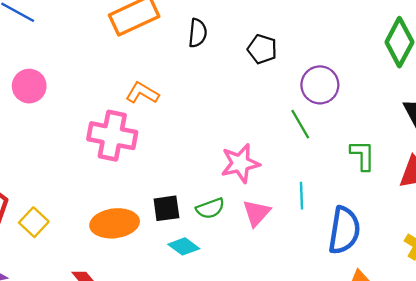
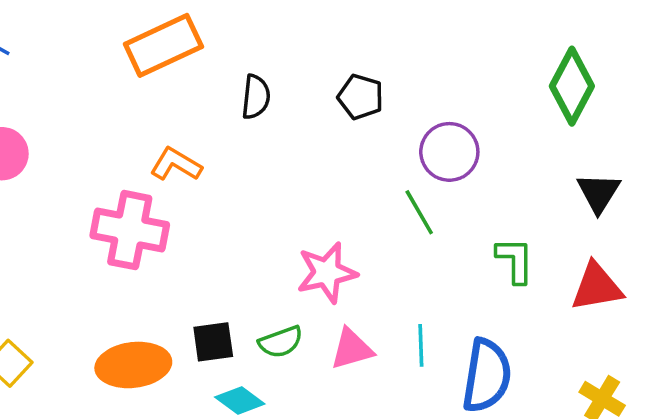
black semicircle: (198, 33) -> (256, 97), moved
cyan line: (301, 196) -> (421, 345), moved
pink triangle: (256, 213) -> (352, 349), turned 32

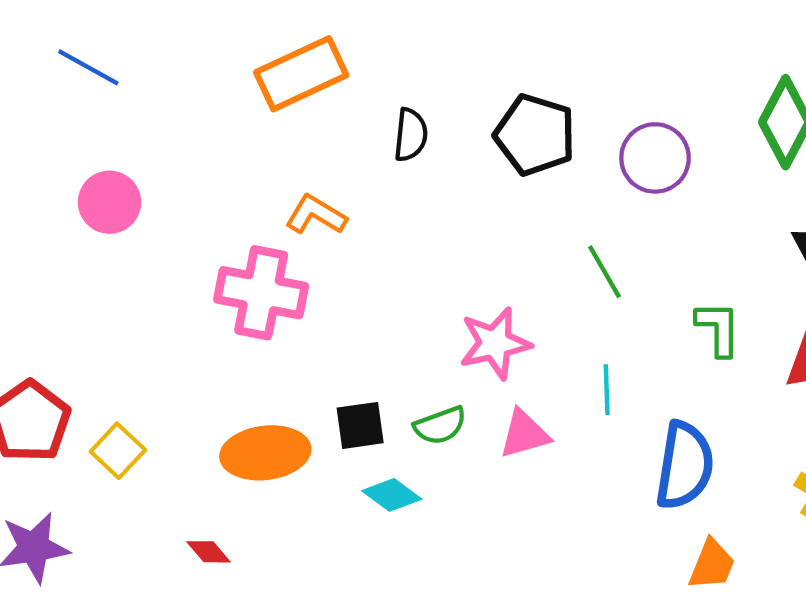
black pentagon: (361, 97) -> (535, 135), size x1.5
purple circle: (449, 152) -> (655, 158), moved
cyan line: (421, 345) -> (607, 390), moved

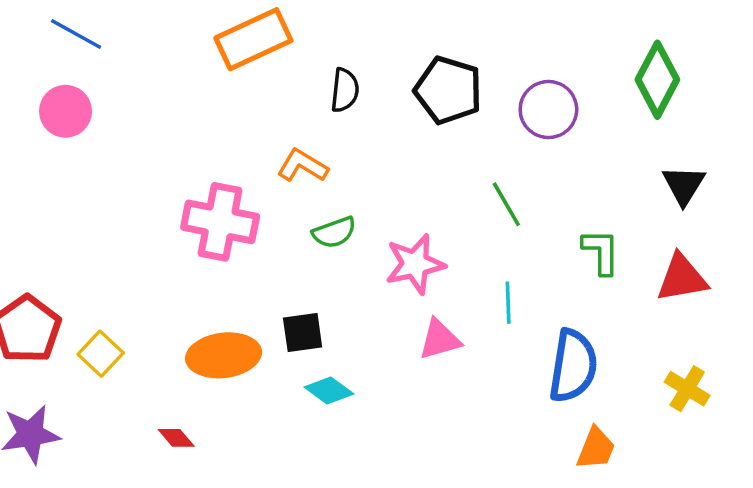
pink circle: (109, 202) -> (66, 111), moved
orange L-shape: (316, 215) -> (303, 166), moved
green semicircle: (440, 425) -> (334, 232), moved

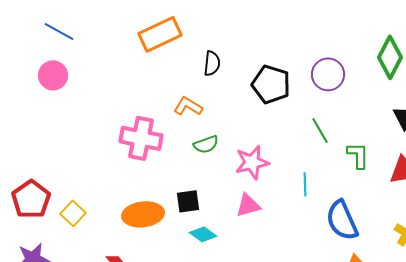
black pentagon: (448, 90) -> (271, 84), moved
green line: (506, 204) -> (320, 130), moved
pink triangle: (440, 340) -> (248, 205), moved
blue semicircle: (573, 366) -> (342, 220), turned 147

